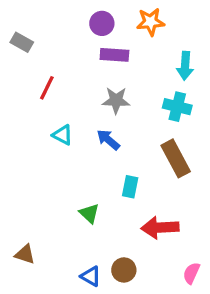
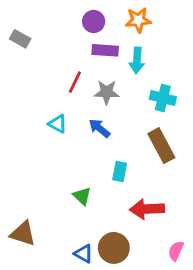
cyan arrow: (185, 66) -> (137, 60), moved
red line: (47, 88) -> (75, 82), moved
brown triangle: (25, 254) -> (23, 234), size x1.4
brown circle: (124, 270) -> (114, 248), size x1.4

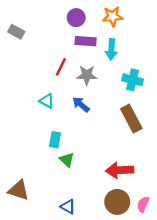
cyan rectangle: (120, 171) -> (55, 140), moved
brown circle: (114, 248) -> (117, 202), moved

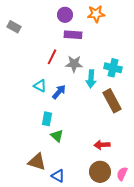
cyan arrow: (111, 49) -> (91, 79), moved
blue arrow: (81, 104) -> (59, 92), moved, turned 91
red arrow: (120, 170) -> (102, 145), size x0.7
brown triangle: (19, 190) -> (37, 162), moved

